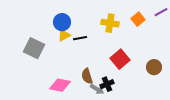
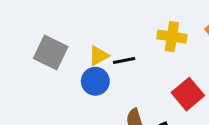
blue circle: (62, 22) -> (95, 81), moved
gray square: (34, 48) -> (51, 53), moved

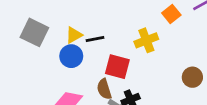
yellow cross: (172, 37) -> (146, 40), moved, turned -30
red square: (188, 94) -> (117, 67), moved, turned -35

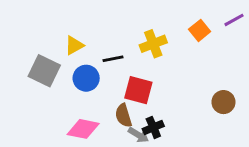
gray square: (34, 32) -> (44, 71), moved
yellow triangle: (74, 35) -> (74, 45), moved
yellow cross: (146, 40) -> (153, 44), moved

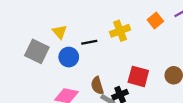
yellow triangle: (74, 45) -> (60, 32), turned -42
red square: (138, 90) -> (138, 76), moved

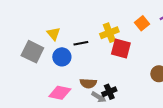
red square: (138, 76) -> (121, 48), moved
brown semicircle: (97, 86) -> (88, 83), turned -70

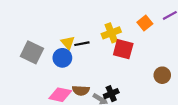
yellow triangle: (53, 34) -> (68, 43), moved
brown semicircle: (88, 83) -> (81, 90), moved

